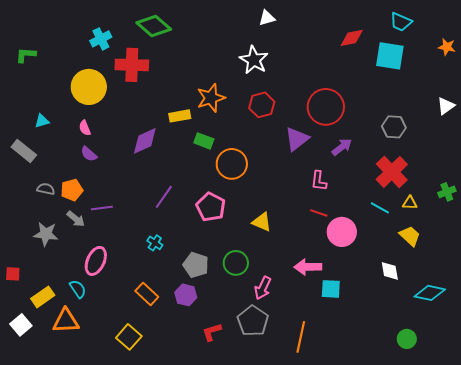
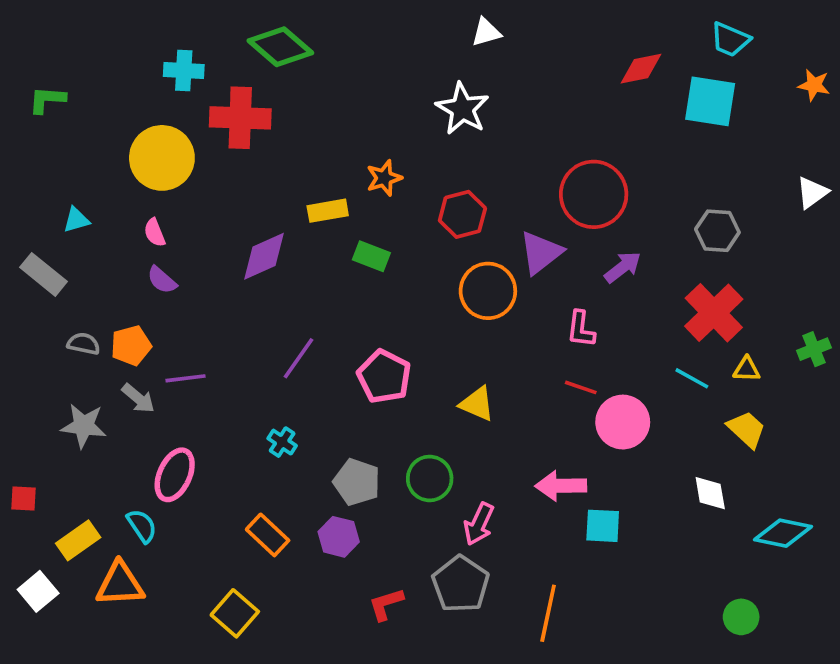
cyan cross: (101, 39) -> (184, 70), turned 30
orange star: (211, 98) -> (384, 178), size x0.7
red hexagon: (262, 105) -> (462, 214), moved
orange circle: (232, 164) -> (488, 291), moved

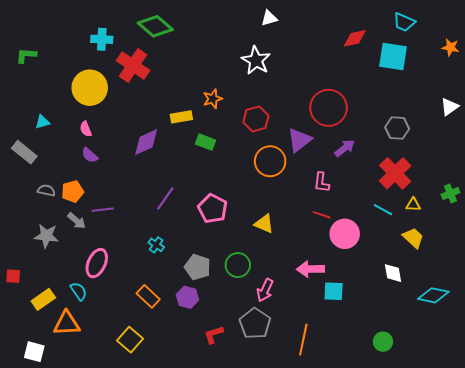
red cross: (240, 118) -> (133, 66), turned 32
white square: (38, 591) -> (34, 352), moved, turned -35
green circle: (741, 617) -> (383, 342), moved

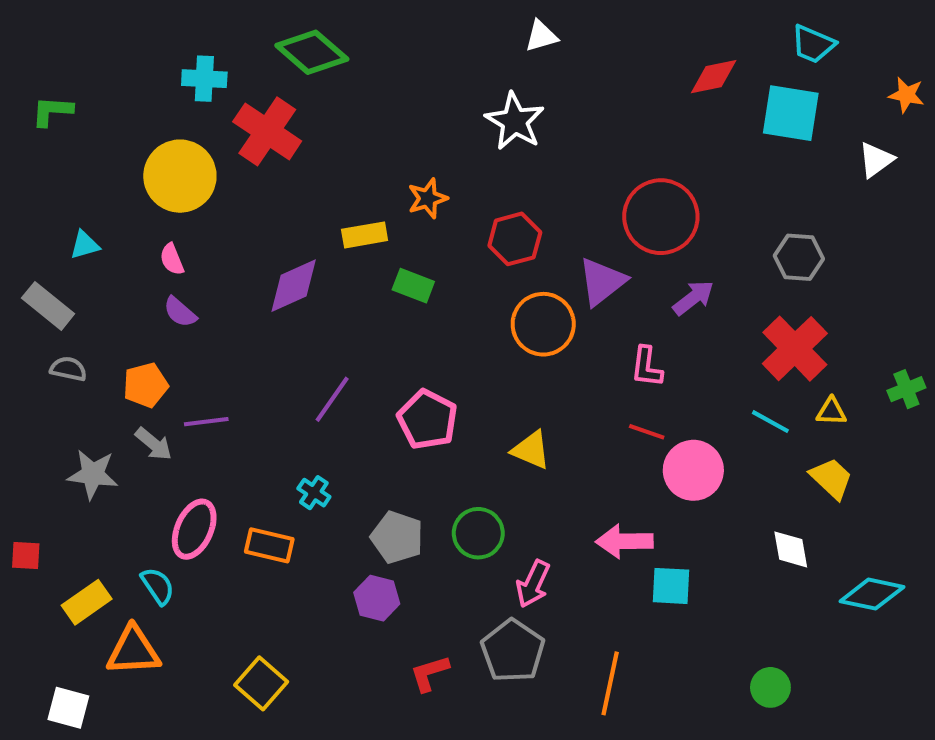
white triangle: (449, 107) -> (876, 160), moved
gray semicircle: (46, 190) -> (68, 369), moved
orange rectangle: (148, 296) -> (269, 545), moved, turned -30

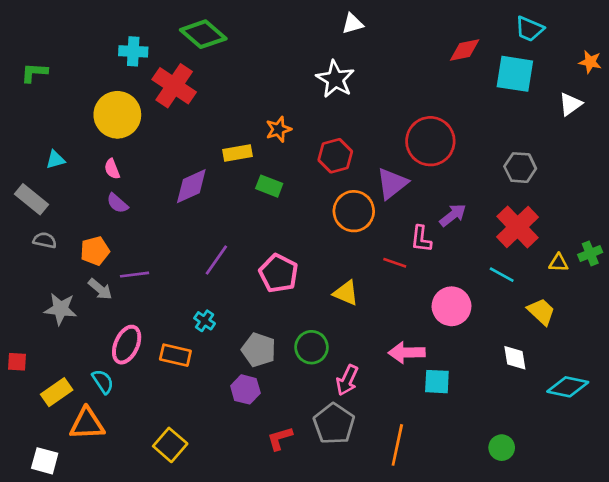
purple arrow: (693, 298) -> (453, 215), moved
yellow triangle: (831, 411) -> (558, 263), moved
red line: (647, 432) -> (395, 263), moved

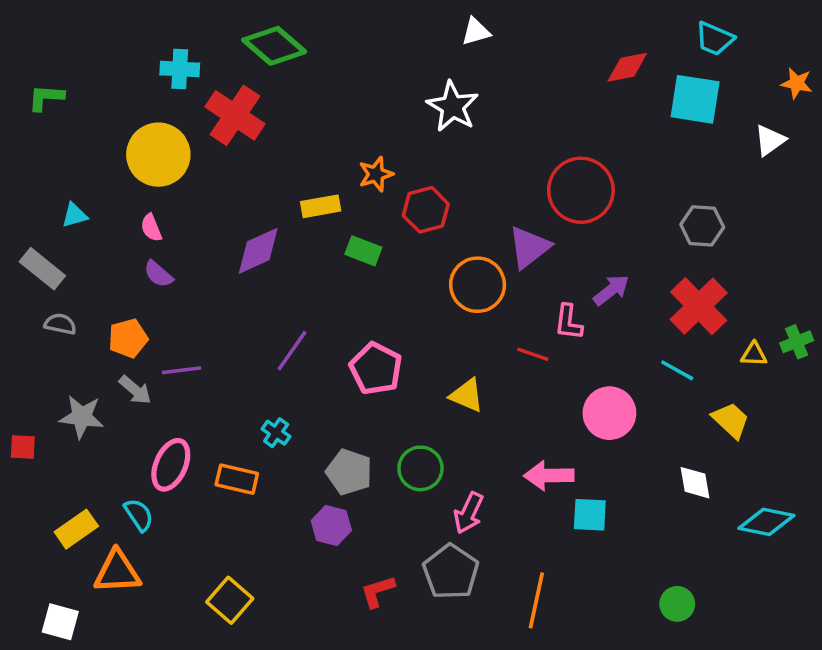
red hexagon: (335, 156) -> (426, 210), moved
red square: (17, 362) -> (23, 447), moved

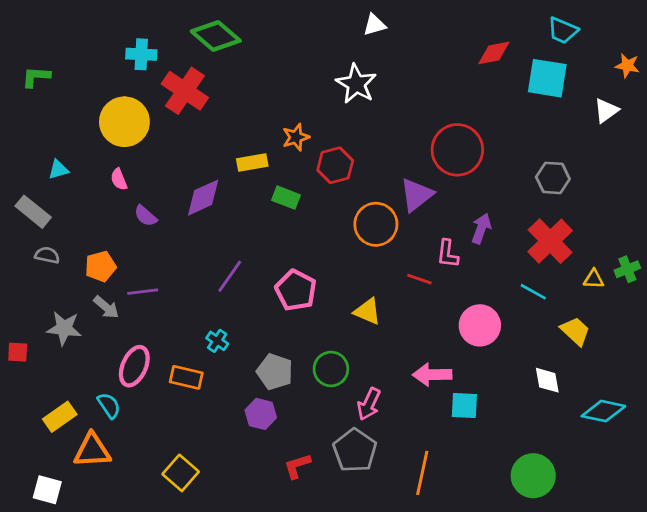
purple semicircle: (158, 274) -> (146, 216), moved
purple arrow: (611, 290) -> (481, 228), turned -32
green circle: (677, 604) -> (533, 476), size x1.6

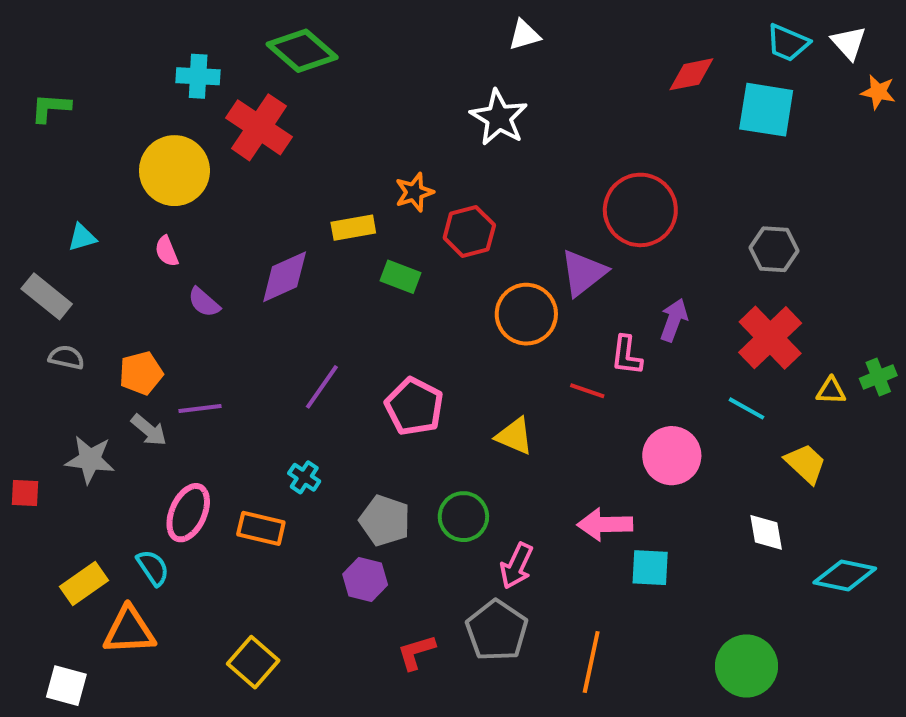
white triangle: (606, 111) -> (849, 43), moved, turned -36

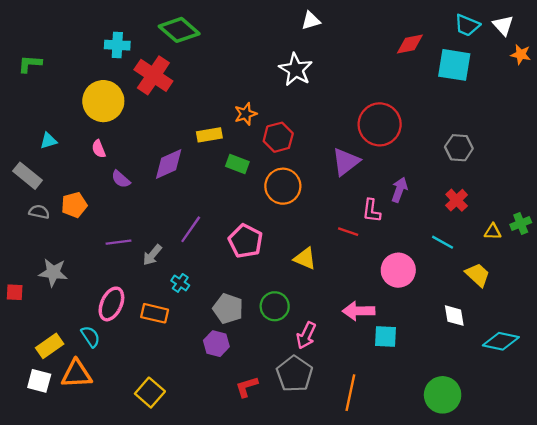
orange circle: (526, 314) -> (283, 186), moved
red cross: (770, 338) -> (457, 200), size x0.6
orange pentagon: (141, 373) -> (74, 205), moved
gray arrow: (149, 430) -> (152, 255), moved, turned 90
white square: (66, 686) -> (39, 381), moved

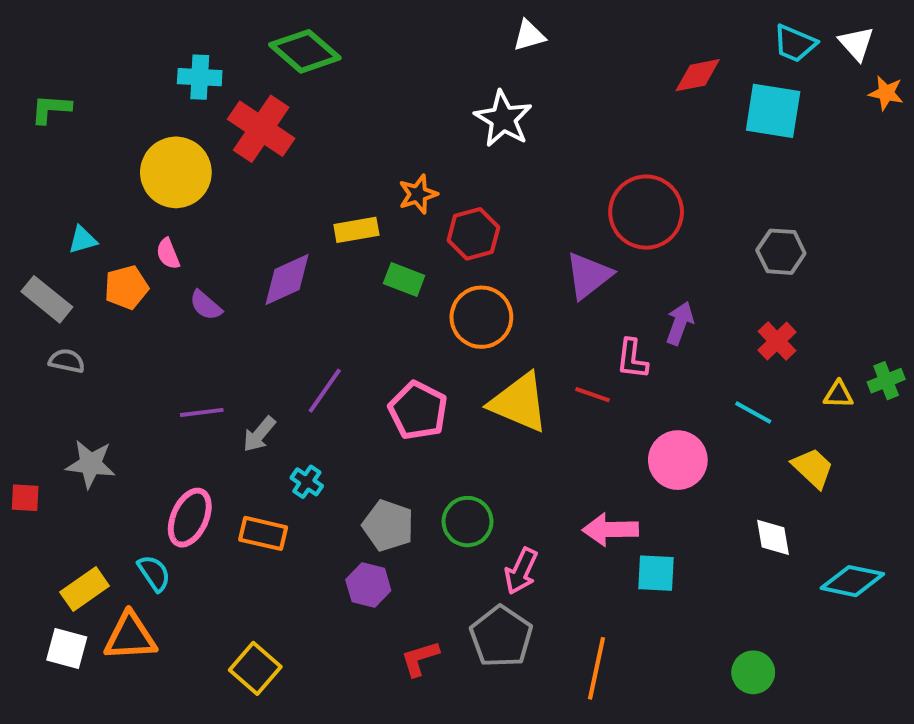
orange pentagon: (74, 205) -> (126, 287), moved
yellow triangle: (305, 258) -> (519, 403), moved, size x1.6
green circle: (443, 395) -> (753, 672), size x0.7

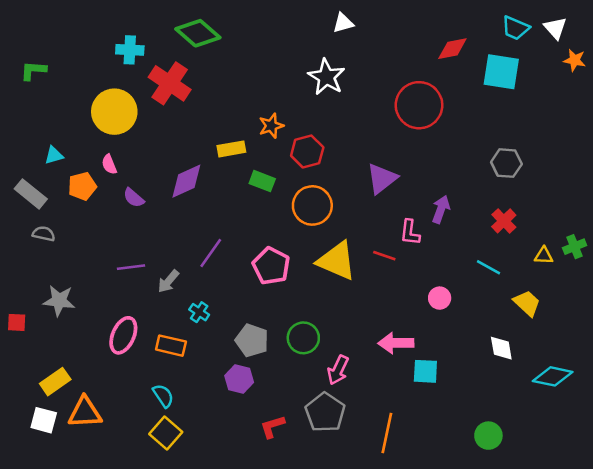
red circle: (646, 212) -> (419, 105), moved
pink circle: (678, 460) -> (440, 298), size x0.6
cyan semicircle: (154, 573) -> (163, 396), moved

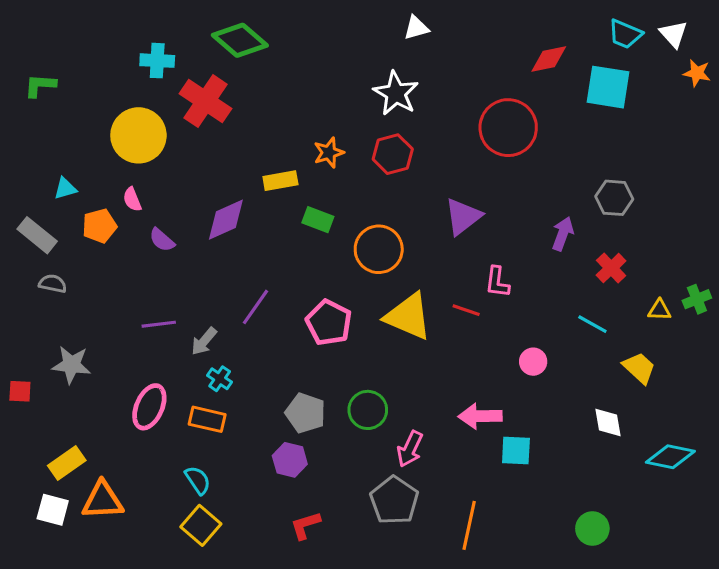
red hexagon: (307, 151) -> (393, 154), moved
purple arrow: (441, 209) -> (563, 234), moved
cyan cross: (199, 312) -> (220, 379), moved
red L-shape: (272, 427) -> (305, 525), moved

